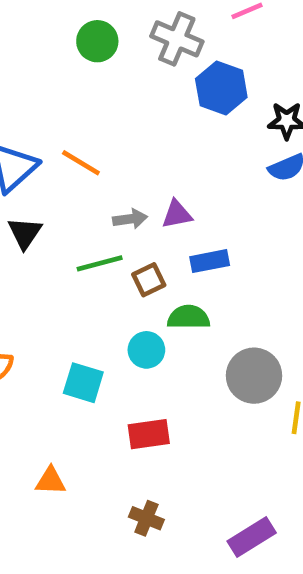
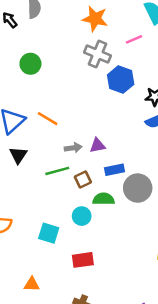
green circle: (97, 41) -> (30, 64), moved
gray circle: (254, 376) -> (138, 188), moved

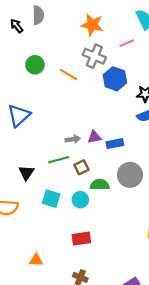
orange line: (48, 119) -> (68, 74), moved
black triangle: (18, 155) -> (26, 173), moved
blue rectangle: (115, 170) -> (115, 144), moved
cyan square: (49, 233) -> (51, 199), moved

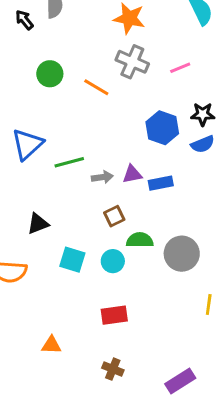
pink line: (127, 43) -> (180, 68), moved
blue hexagon: (115, 79) -> (162, 128), moved
green line: (59, 160) -> (69, 162), moved
black triangle: (26, 173) -> (38, 224), turned 35
gray circle: (130, 175) -> (182, 254), moved

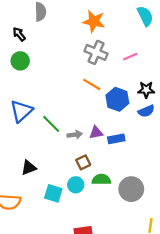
black arrow: (24, 20) -> (19, 34), moved
green circle: (50, 74) -> (20, 61), moved
orange line: (96, 87) -> (92, 84), moved
green line: (69, 162) -> (51, 124), turned 60
cyan circle: (113, 261) -> (76, 185), moved

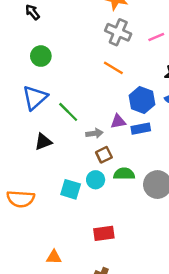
green circle: (20, 61) -> (41, 56), moved
blue hexagon: (117, 99) -> (142, 100), moved
gray arrow: (75, 135) -> (94, 133), moved
black triangle: (29, 168) -> (43, 142), moved

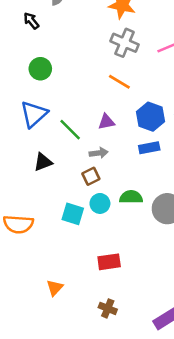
purple triangle: (118, 121) -> (106, 122), moved
brown square: (104, 155) -> (91, 176), moved
orange triangle: (54, 257) -> (55, 288), turned -49

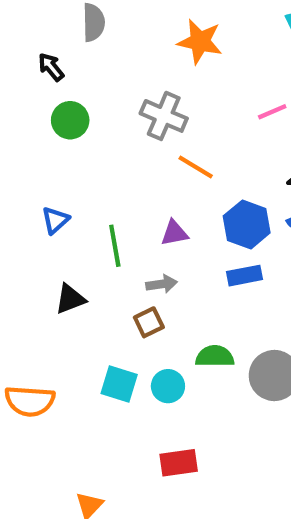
gray cross: (125, 43) -> (164, 116), moved
green circle: (40, 69) -> (70, 120), moved
blue triangle: (34, 114) -> (55, 220), size x0.6
green line: (70, 130) -> (115, 246), turned 35
cyan circle: (100, 203) -> (168, 386), moved

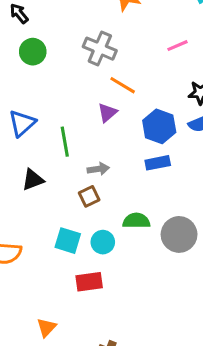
blue triangle: (55, 220) -> (22, 123), size x1.4
purple triangle: (174, 233) -> (107, 113), moved, turned -30
red rectangle: (179, 463) -> (89, 282), moved

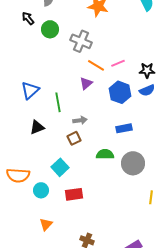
pink line: (177, 46) -> (118, 63), moved
green circle: (33, 52) -> (50, 29), moved
blue rectangle: (158, 163) -> (124, 128), moved
cyan square: (68, 241) -> (60, 167), turned 30
cyan circle: (103, 242) -> (41, 190), moved

